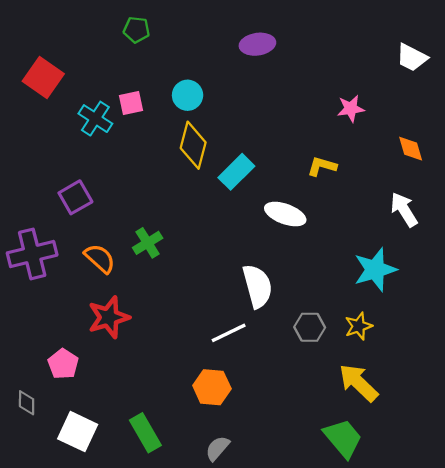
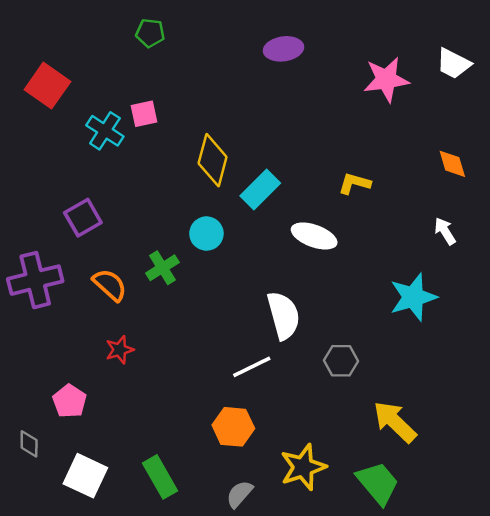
cyan circle: (188, 95) -> (206, 234), moved
pink star: (351, 109) -> (386, 79), moved, size x1.5
white arrow: (404, 210) -> (445, 231), size x0.7
red star: (109, 317) -> (120, 350), size x0.6
yellow star: (358, 326) -> (303, 467), moved, size x1.5

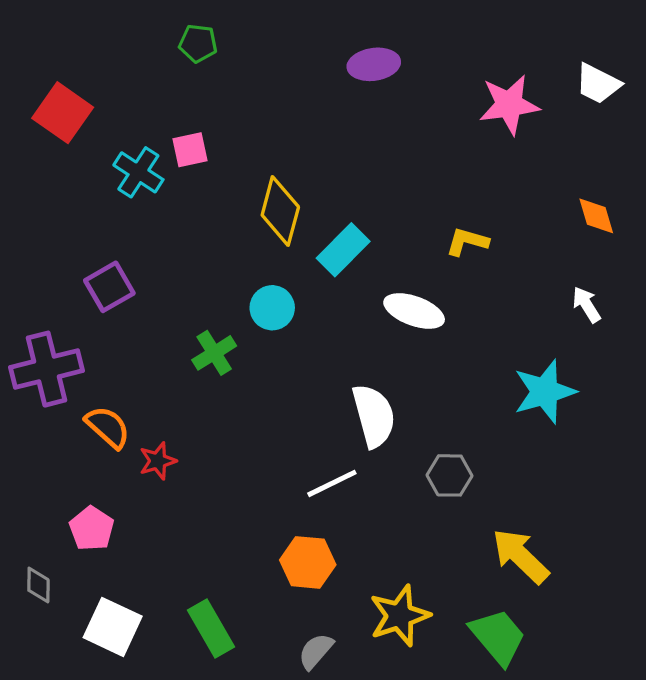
orange semicircle: (110, 285) -> (108, 427), moved

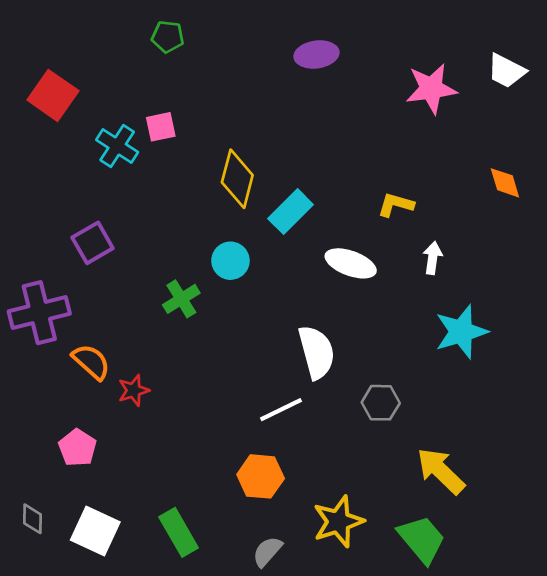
white arrow: (587, 305) -> (433, 258), moved, turned 40
gray diamond: (38, 585) -> (32, 519), moved

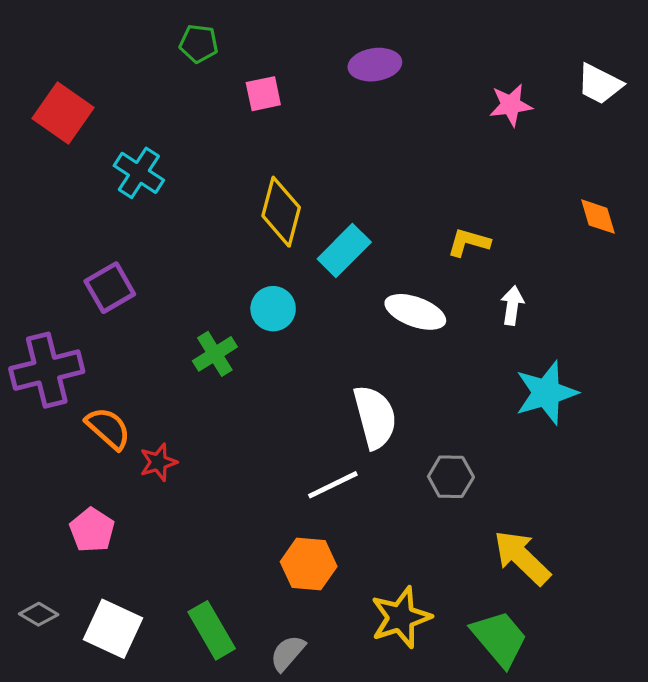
pink star: (431, 89) -> (511, 105), size x0.7
pink square: (161, 127) -> (263, 94), moved
gray diamond: (32, 519) -> (39, 614), turned -60
gray semicircle: (267, 552) -> (288, 653), moved

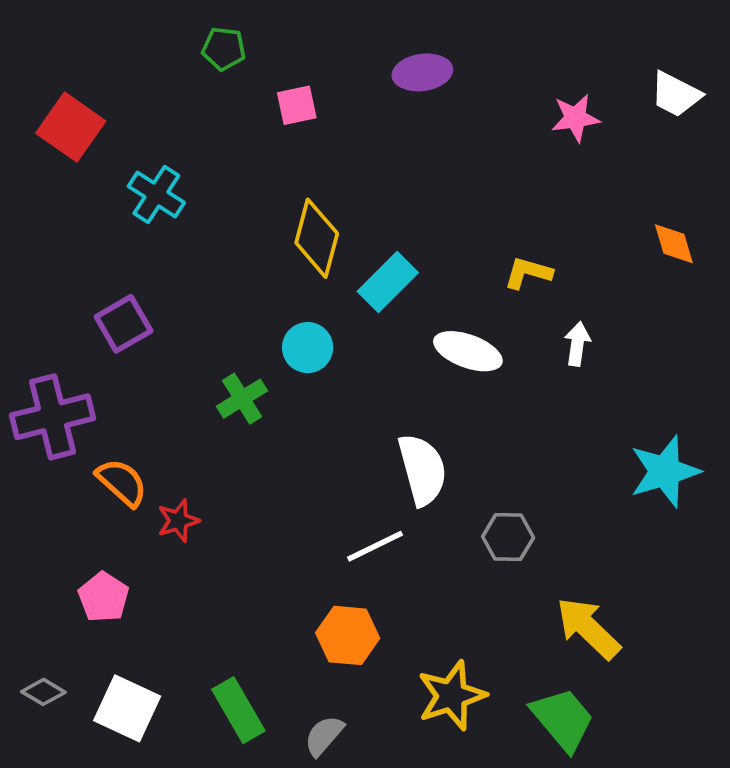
cyan star: (546, 393) -> (665, 471), moved

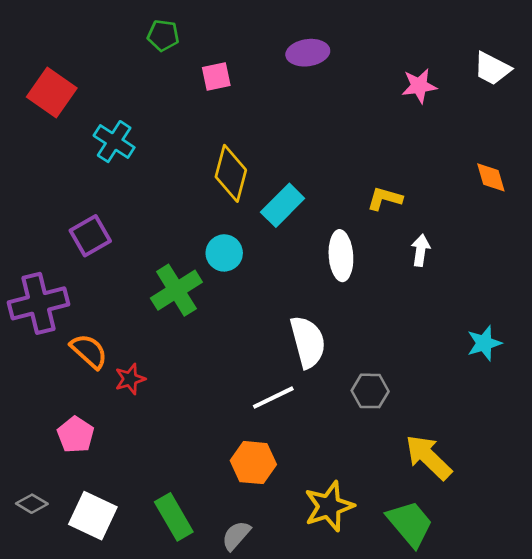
white ellipse: (468, 351) -> (341, 256), turned 66
green cross: (242, 399) -> (176, 290), size x1.4
cyan star: (665, 471) -> (484, 343), size x0.7

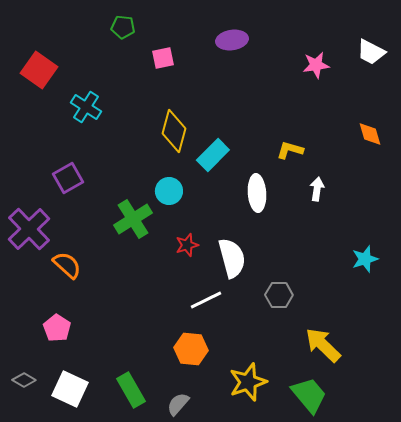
purple cross: (38, 303) -> (29, 229), turned -30
red star: (130, 379) -> (187, 245), moved

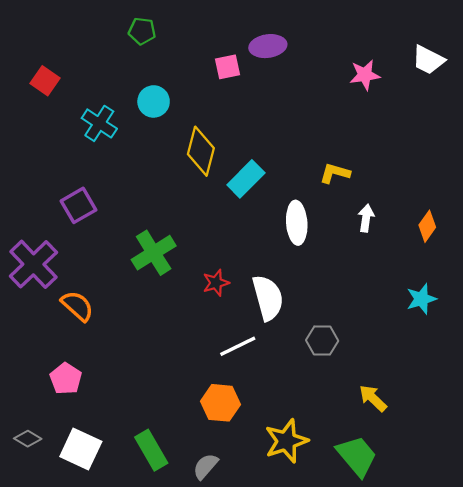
pink square: (163, 58) -> (227, 67), moved
red square: (39, 70) -> (45, 81), size x0.7
orange diamond: (370, 134) -> (427, 226), moved, turned 52
cyan circle: (169, 191) -> (154, 101), moved
yellow arrow: (323, 345) -> (373, 398), size x0.7

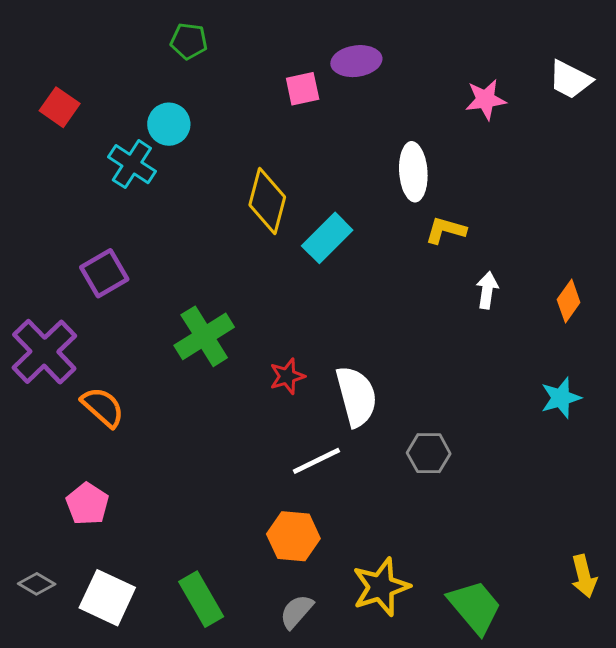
cyan circle: (154, 101) -> (169, 124), moved
white ellipse: (297, 223) -> (413, 172), moved
yellow arrow: (373, 398) -> (584, 576), moved, turned -148
gray semicircle: (206, 466) -> (296, 612), moved

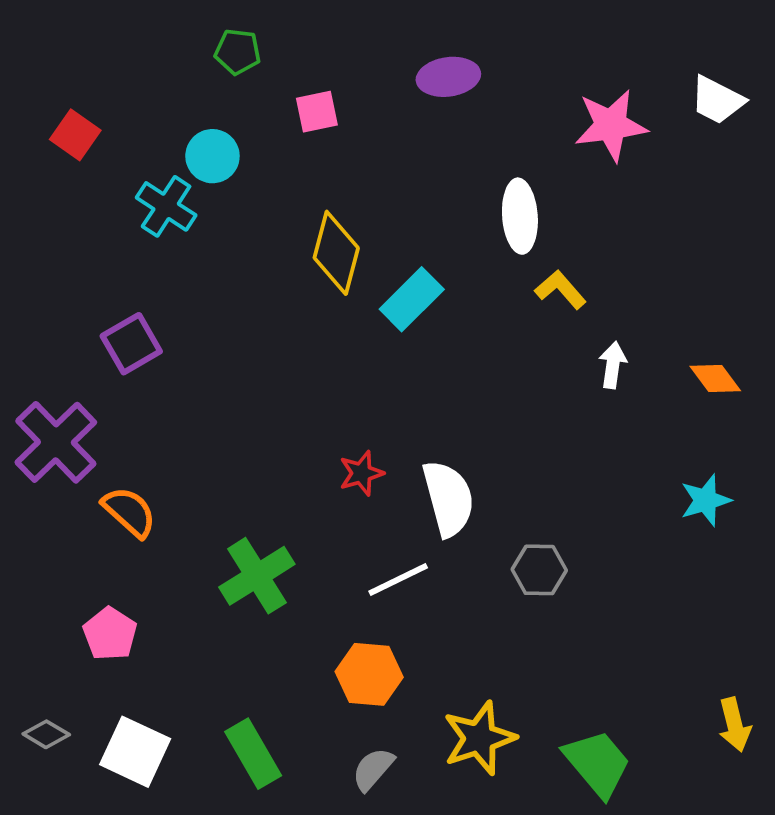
pink square: (303, 89) -> (317, 112), moved
pink star: (486, 100) -> (611, 125), size x1.4
yellow L-shape: (446, 230) -> (561, 290), turned 33
orange diamond: (569, 301) -> (715, 378), turned -72
green cross: (204, 336) -> (257, 576), moved

